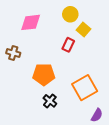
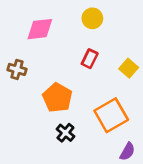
yellow square: (84, 30) -> (129, 68), moved
orange pentagon: (44, 74) -> (57, 98), turned 30

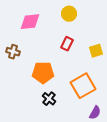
yellow square: (129, 68) -> (96, 51), turned 32
orange pentagon: (57, 98) -> (43, 73), turned -30

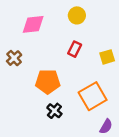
brown cross: (13, 52) -> (14, 58), turned 32

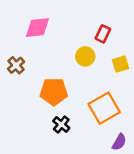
yellow circle: (77, 15) -> (85, 56), moved
red rectangle: (75, 49) -> (103, 34), moved

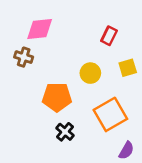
yellow circle: (85, 56) -> (90, 73), moved
brown cross: (16, 65) -> (24, 57), moved, turned -30

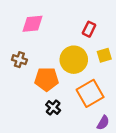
brown cross: (24, 57) -> (19, 60), moved
yellow circle: (90, 73) -> (74, 60), size x1.6

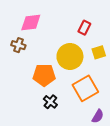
brown cross: (19, 60) -> (18, 45), moved

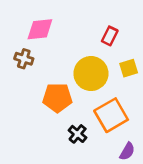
black cross: (50, 102) -> (78, 134), moved

